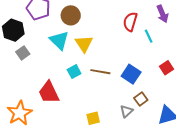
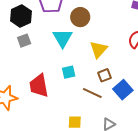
yellow triangle: (84, 44) -> (99, 49), moved
brown line: (100, 72) -> (92, 93), moved
brown square: (141, 99) -> (104, 75), moved

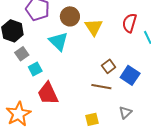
yellow triangle: (99, 49) -> (94, 27), moved
cyan square: (69, 72) -> (35, 69), moved

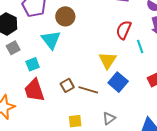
yellow triangle: (94, 27) -> (107, 60), moved
brown square: (109, 66) -> (67, 85), moved
cyan square: (35, 69) -> (33, 64), moved

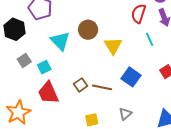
brown circle: (65, 16) -> (88, 30), moved
red semicircle: (124, 30) -> (139, 14), moved
gray square: (13, 48) -> (24, 60), moved
yellow triangle: (107, 60) -> (113, 46), moved

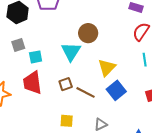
cyan triangle: (60, 41) -> (71, 52), moved
yellow triangle: (113, 46) -> (107, 68), moved

